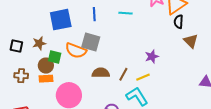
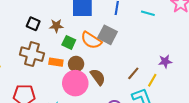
brown circle: (46, 66) -> (76, 64), moved
brown semicircle: (101, 73) -> (98, 77), moved, turned 42
brown cross: (21, 76) -> (32, 54), size x1.6
yellow line: (143, 77) -> (152, 80), turned -48

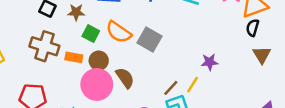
gray square: (108, 35) -> (150, 40), moved
brown line: (133, 73) -> (171, 88), moved

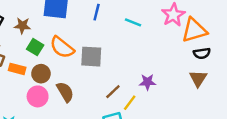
black semicircle: (253, 28) -> (202, 53), moved, turned -119
gray square: (150, 40) -> (91, 57), turned -30
pink circle: (97, 84) -> (38, 96), size x0.7
brown line: (171, 88) -> (113, 92), moved

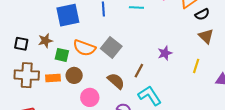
gray square: (91, 57) -> (111, 47), turned -36
brown semicircle: (65, 92) -> (116, 81), moved
pink circle: (38, 96) -> (90, 97), moved
yellow line: (130, 103) -> (196, 66), moved

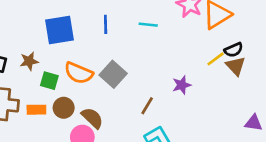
black semicircle: (202, 14) -> (234, 50), moved
yellow line: (196, 66) -> (215, 59), moved, turned 32
brown semicircle: (116, 81) -> (92, 118), moved

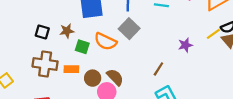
gray square: (113, 74) -> (129, 29), moved
purple star: (182, 85) -> (185, 45), moved
brown circle: (64, 108) -> (93, 78), moved

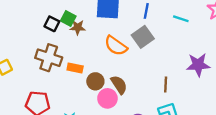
purple star: (185, 45) -> (198, 65), size x1.5
green square: (82, 47) -> (68, 19), moved
brown line: (158, 69) -> (166, 84), turned -40

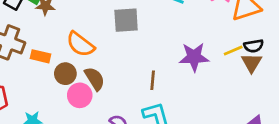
gray square: (143, 37) -> (126, 20), turned 30
orange semicircle: (116, 46) -> (80, 44), moved

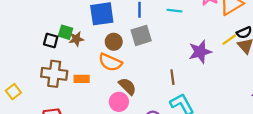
brown circle: (65, 74) -> (114, 42), moved

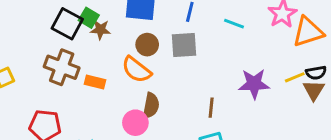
black square: (51, 40) -> (67, 24), size x1.5
brown semicircle: (127, 86) -> (151, 106), turned 42

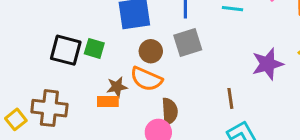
green square: (89, 18) -> (94, 48), moved
brown star: (100, 30) -> (117, 87), moved
brown cross: (62, 67) -> (49, 108), moved

